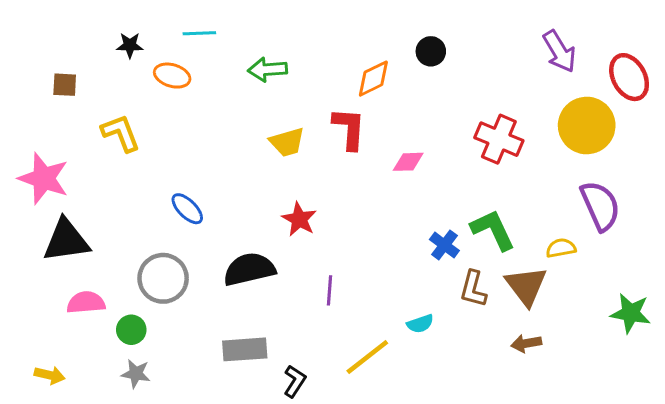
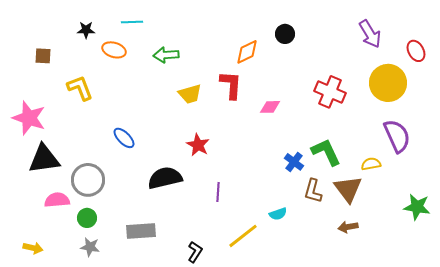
green arrow: (267, 70) -> (166, 55), moved
red ellipse: (629, 77) -> (416, 51), size x0.7
gray circle: (163, 278) -> (88, 180), moved
gray rectangle: (245, 349) -> (141, 231), moved

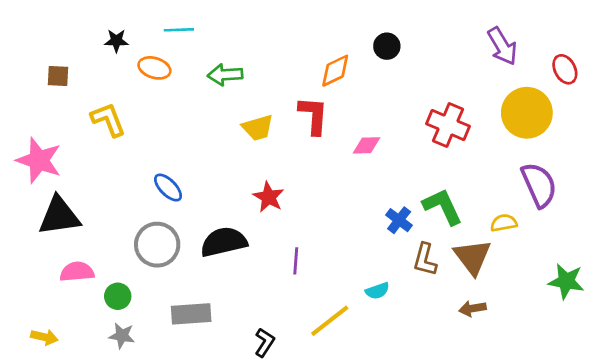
gray circle: (88, 180) -> (157, 245), moved

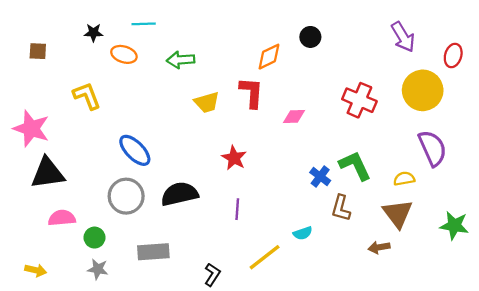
red ellipse: (565, 69) -> (453, 55), turned 45
brown square: (58, 76) -> (38, 51), moved
blue ellipse: (168, 188) -> (135, 150), size x1.4
red star: (269, 197) -> (234, 158), moved
brown triangle: (472, 257) -> (398, 214), moved

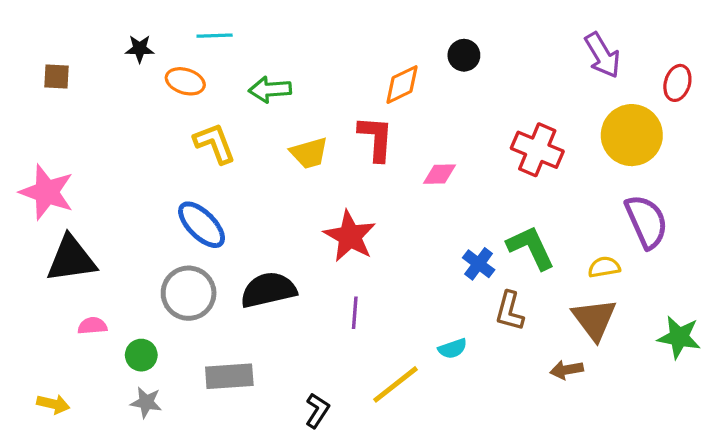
yellow L-shape: (87, 96) -> (215, 143), moved
red star: (234, 158) -> (350, 236), size x1.4
pink semicircle: (62, 218) -> (92, 326), size x0.7

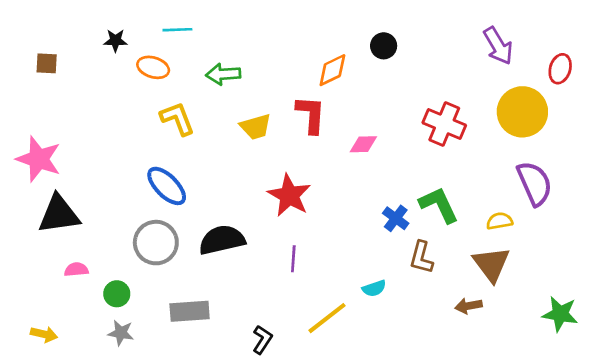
green star: (679, 337) -> (560, 314), moved

